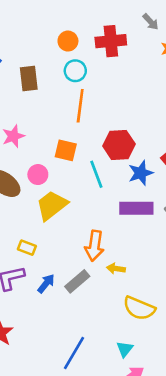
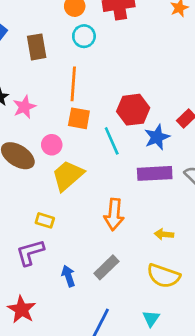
orange line: (80, 106) -> (73, 84), moved
yellow arrow: (116, 269) -> (164, 234), moved
gray rectangle: (77, 281) -> (106, 267), moved
blue arrow: (46, 284) -> (68, 276), moved, turned -54

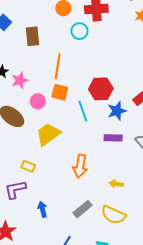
cyan circle: (84, 36) -> (79, 31), moved
pink circle: (52, 145) -> (38, 101), moved
purple rectangle: (155, 173) -> (113, 138), size x0.7
gray rectangle: (106, 267) -> (82, 209), moved

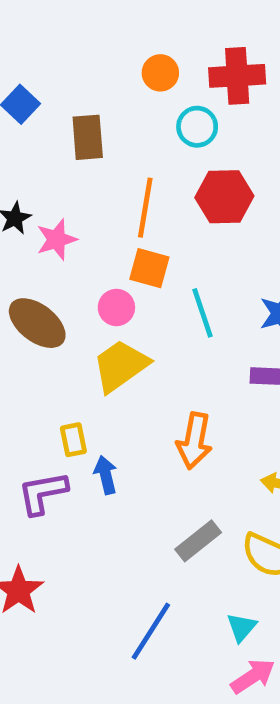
red hexagon: (101, 89) -> (224, 197), moved
pink circle: (38, 101) -> (116, 307), moved
yellow rectangle: (28, 166) -> (73, 440), turned 56
blue arrow: (42, 209) -> (106, 475), moved

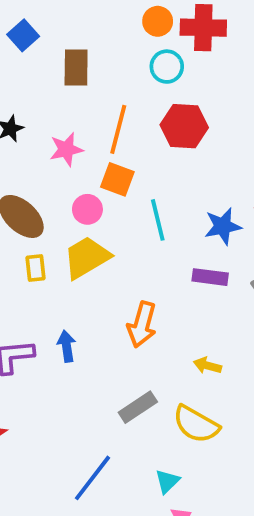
orange circle: (160, 73) -> (158, 21), moved
pink star: (57, 239) -> (66, 149), moved
yellow rectangle: (73, 440) -> (36, 268), moved

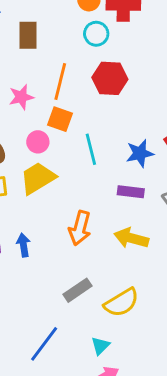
yellow arrow: (207, 366) -> (131, 238), moved, size x1.6
yellow semicircle: (196, 424) -> (121, 303), turned -60

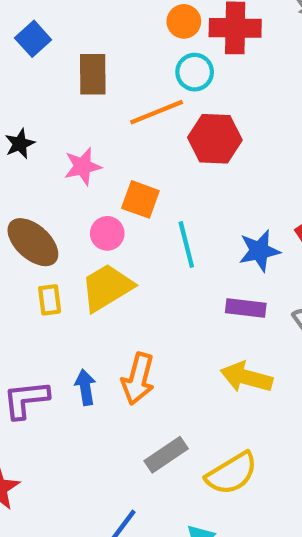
orange line: (60, 81) -> (157, 112), moved, turned 54
orange arrow: (80, 228) -> (138, 379), moved

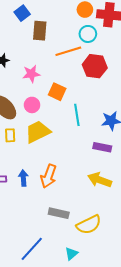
blue square: (33, 39) -> (22, 13), moved
pink circle: (107, 233) -> (32, 105), moved
gray rectangle: (166, 455) -> (59, 213), turned 42

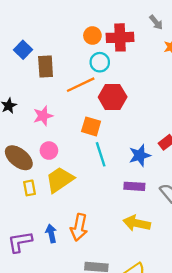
orange square: (57, 92) -> (91, 126), moved

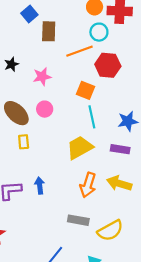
yellow trapezoid: (60, 180) -> (80, 148), moved
orange arrow: (79, 227) -> (88, 185), moved

